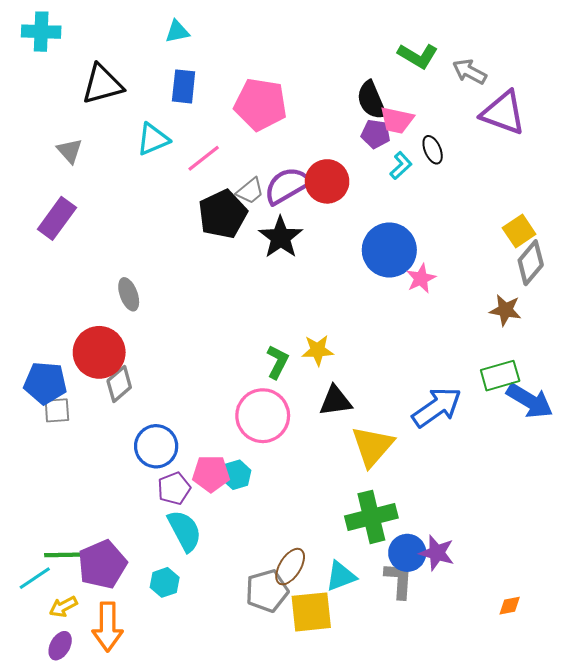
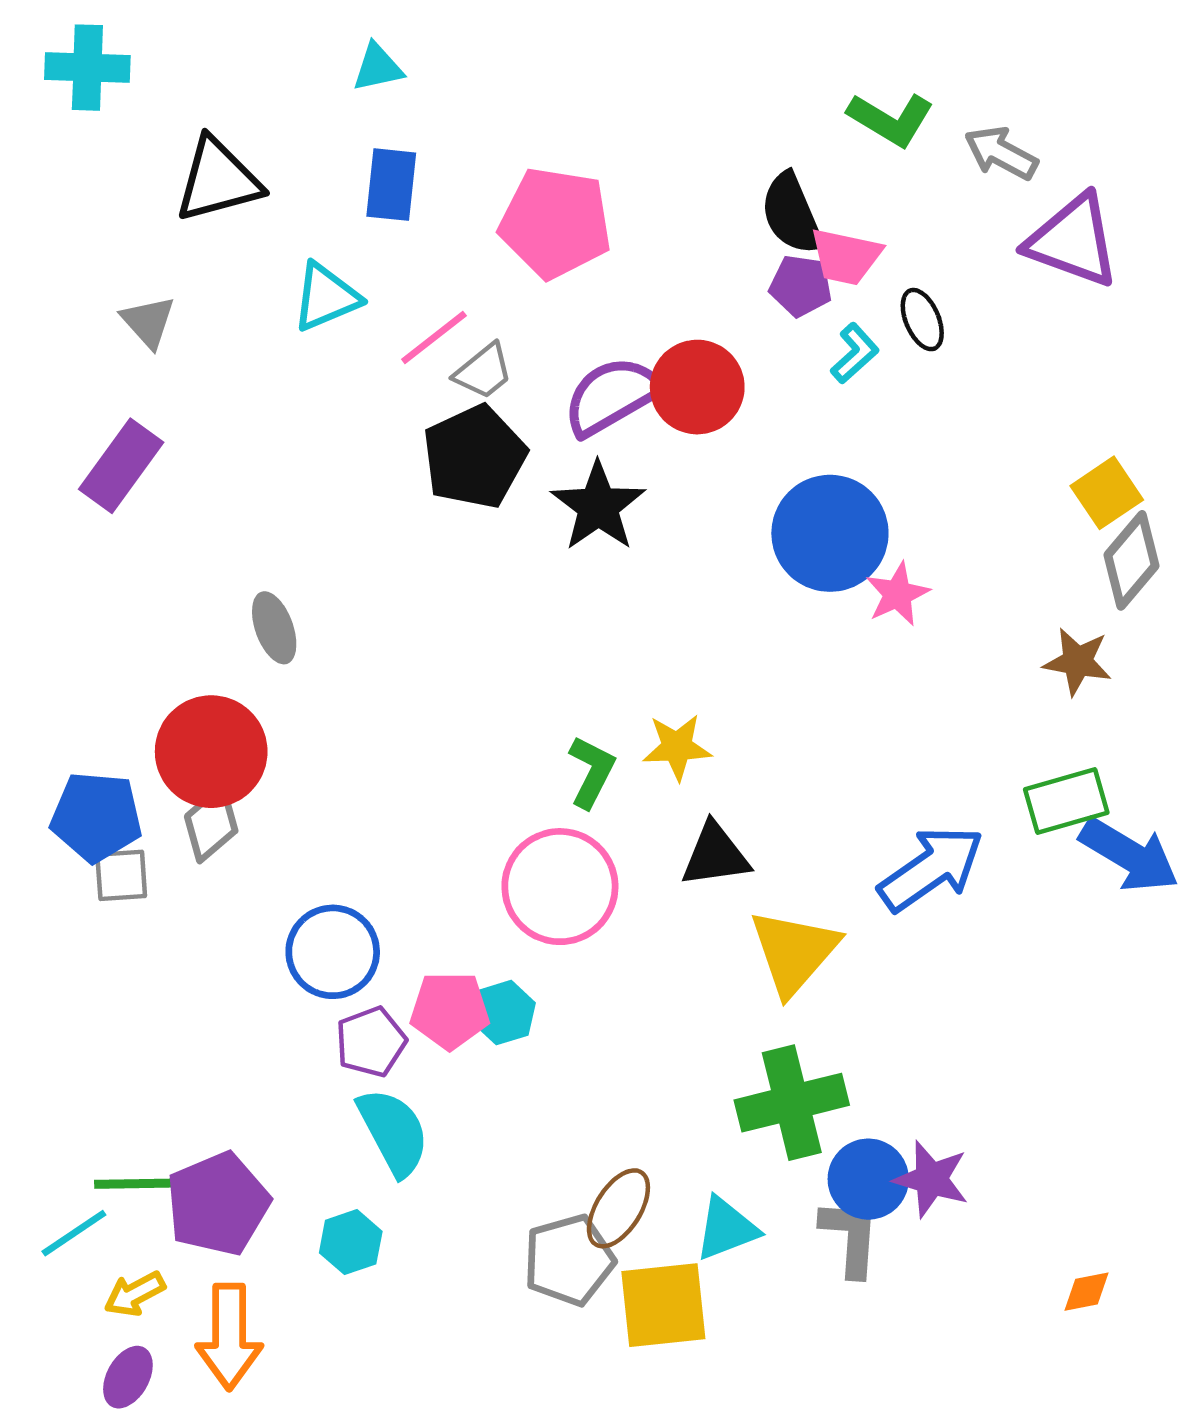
gray trapezoid: (250, 191) -> (483, 371), moved
gray diamond: (119, 384) -> (211, 824), moved

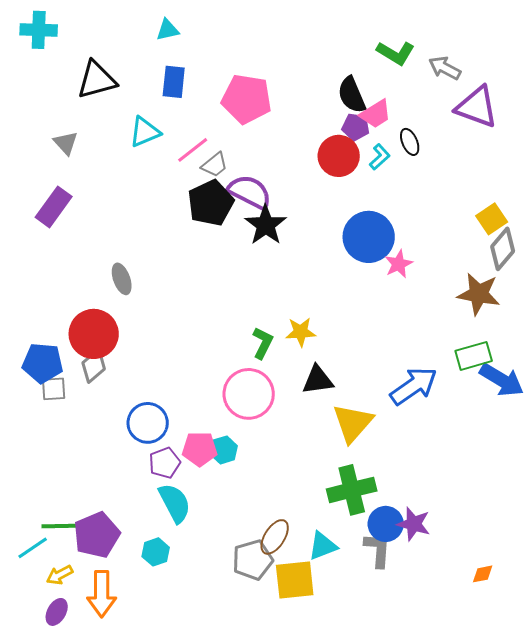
pink trapezoid: (846, 257) -> (376, 114), turned -44
red circle: (697, 387) -> (339, 156), moved
purple semicircle: (612, 396) -> (250, 192), moved, turned 57
brown star: (1078, 662) -> (479, 294), size x1.4

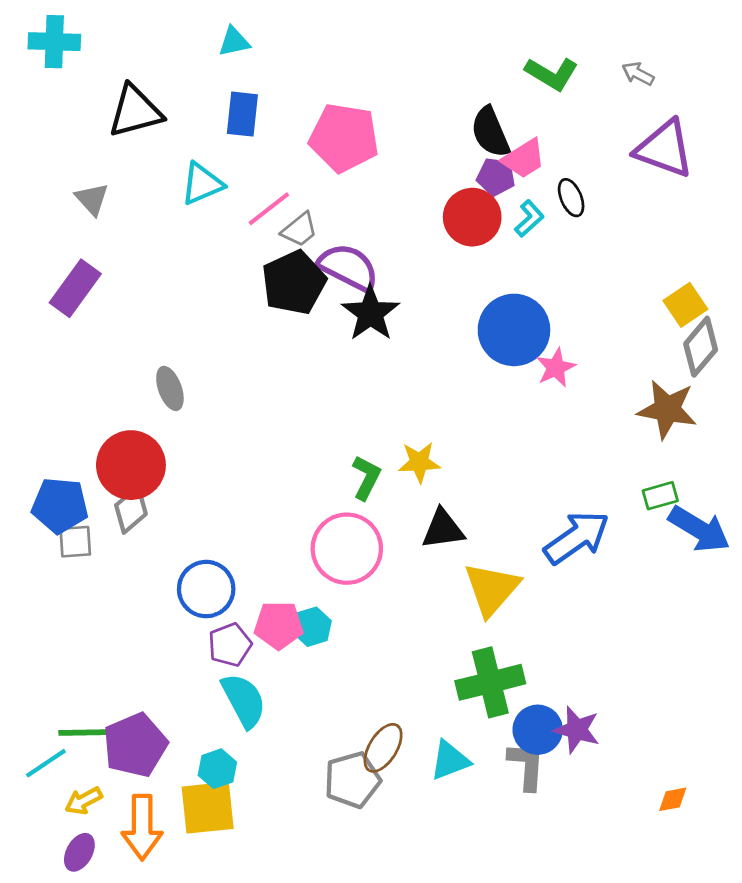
gray arrow: (445, 68) -> (638, 74), moved, size x0.7
green rectangle: (474, 356) -> (660, 496), size x0.7
yellow square: (295, 580) -> (208, 808), moved

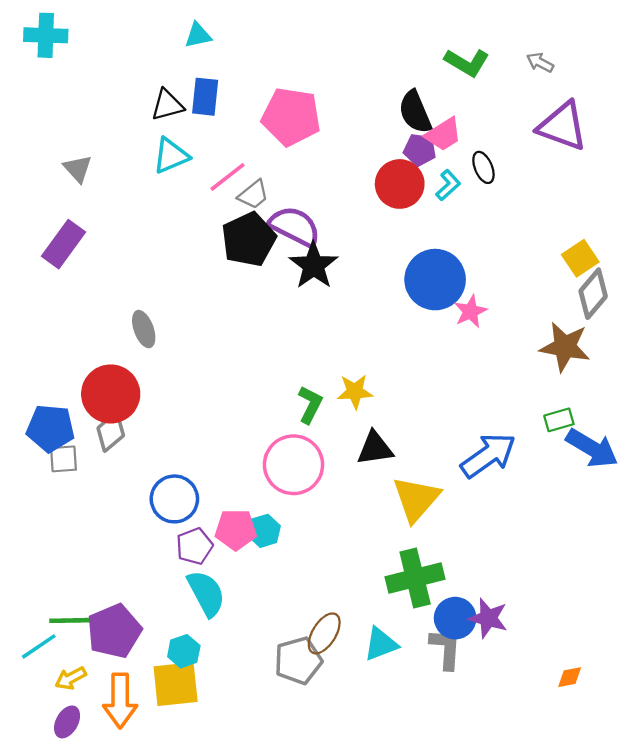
black triangle: (135, 111) -> (167, 105), moved, size x0.7

